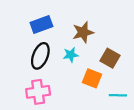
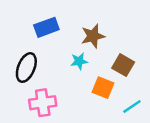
black ellipse: (40, 56) -> (26, 68), moved
cyan line: (118, 95) -> (132, 106), turned -36

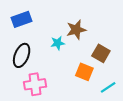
blue rectangle: (46, 27) -> (22, 19), moved
cyan star: (79, 61) -> (58, 43), moved

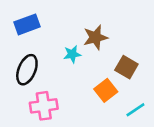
orange square: (84, 72) -> (106, 90), turned 30

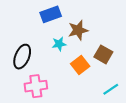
blue rectangle: (27, 24) -> (51, 14), moved
orange square: (106, 90) -> (80, 65), moved

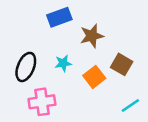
cyan star: (59, 44) -> (63, 63), moved

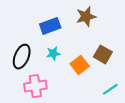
blue rectangle: (59, 17) -> (50, 26), moved
brown star: (92, 36) -> (86, 16), moved

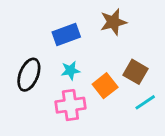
pink cross: (35, 86) -> (70, 105), moved
cyan line: (110, 89) -> (145, 102), moved

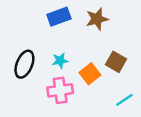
blue rectangle: (66, 34) -> (59, 17), moved
cyan line: (145, 102) -> (124, 100), moved

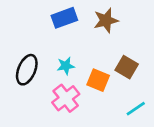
orange square: (90, 74) -> (98, 80), turned -30
pink cross: (60, 90) -> (66, 98), turned -30

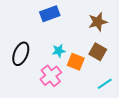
brown star: (106, 20) -> (98, 22), moved
cyan star: (66, 66) -> (59, 51), moved

